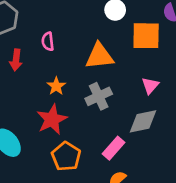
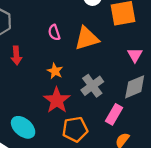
pink semicircle: (48, 41) -> (54, 32), moved
gray cross: (99, 96) -> (92, 86), moved
orange pentagon: (66, 156) -> (75, 129), turned -30

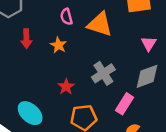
orange triangle: (87, 38) -> (100, 24), turned 32
orange star: (55, 71) -> (58, 45), moved
red star: (57, 100) -> (66, 87), size x0.6

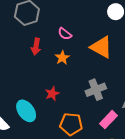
pink semicircle: (66, 17) -> (65, 34), moved, turned -48
red star: (66, 87) -> (52, 94), moved

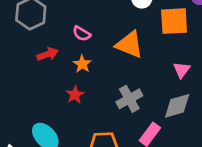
red arrow: (36, 47) -> (48, 54), turned -112
red star: (52, 94) -> (75, 95), moved

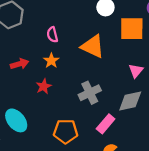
pink semicircle: (82, 34) -> (52, 35), turned 42
red arrow: (48, 54) -> (20, 64), moved

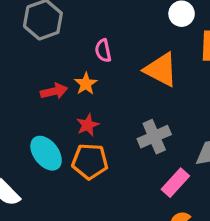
orange star: (51, 61) -> (86, 84), moved
cyan ellipse: (16, 120) -> (46, 153), moved
orange pentagon: (66, 131) -> (90, 161), moved

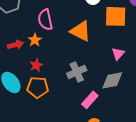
pink semicircle: (103, 51) -> (45, 20), size x1.5

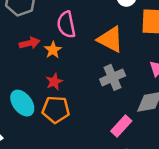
red arrow: (15, 45) -> (30, 43), moved
gray cross: (77, 72) -> (113, 77), moved

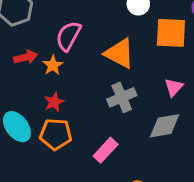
pink semicircle: (66, 25) -> (68, 36), turned 40
pink rectangle: (121, 126) -> (106, 150), moved

